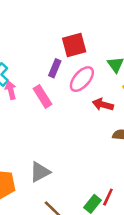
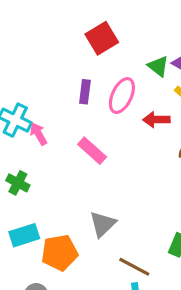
red square: (74, 45) -> (102, 38), moved
pink rectangle: (43, 96) -> (92, 151), moved

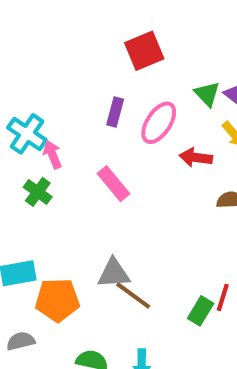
green cross: (18, 183) -> (38, 192), moved
gray triangle: (103, 224) -> (114, 273), turned 32
brown line: (134, 267) -> (133, 296), moved

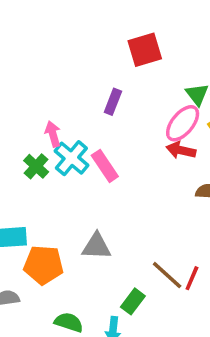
pink ellipse: (159, 123) -> (183, 123), moved
cyan cross: (27, 134) -> (71, 158), moved
brown line: (133, 296) -> (167, 275), moved
green rectangle: (201, 311) -> (133, 301), moved

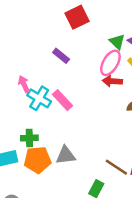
purple rectangle: (113, 102) -> (61, 56), turned -63
green cross: (36, 166) -> (29, 138), moved, turned -35
orange pentagon: (44, 265) -> (37, 160), moved

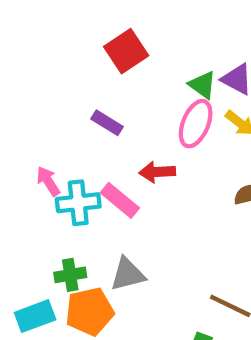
red arrow: (112, 81) -> (157, 172), moved
cyan cross: (39, 98) -> (78, 203), turned -30
gray triangle: (66, 155) -> (128, 274), moved

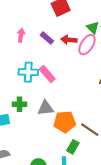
red arrow: (157, 172) -> (69, 40), moved
pink arrow: (48, 181) -> (21, 35), moved, turned 32
orange pentagon: (90, 311) -> (65, 122), moved

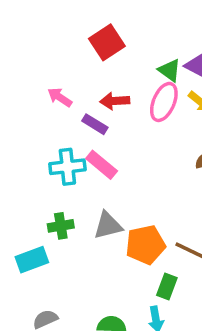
pink arrow: (21, 35) -> (60, 97), moved, turned -56
purple rectangle: (47, 38) -> (95, 124), moved
red arrow: (69, 40) -> (115, 101), moved

